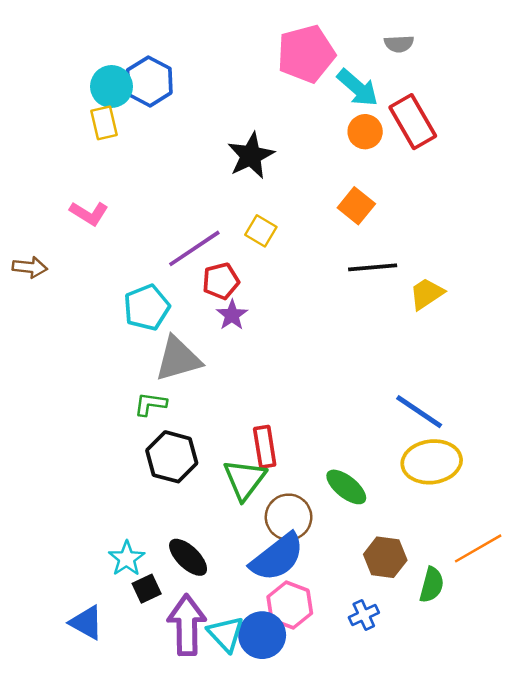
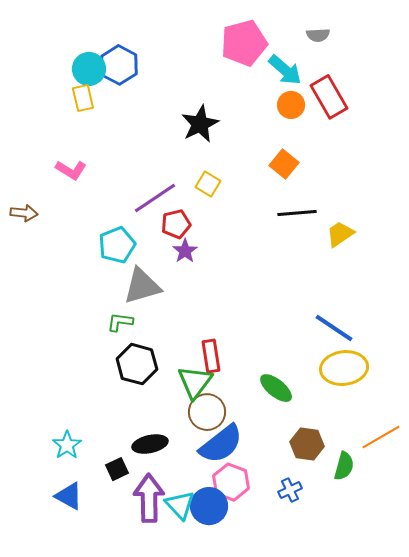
brown circle: (289, 517) -> (207, 412), moved
black ellipse: (188, 557) -> (150, 444), turned -56
cyan star: (127, 559) -> (67, 445), moved

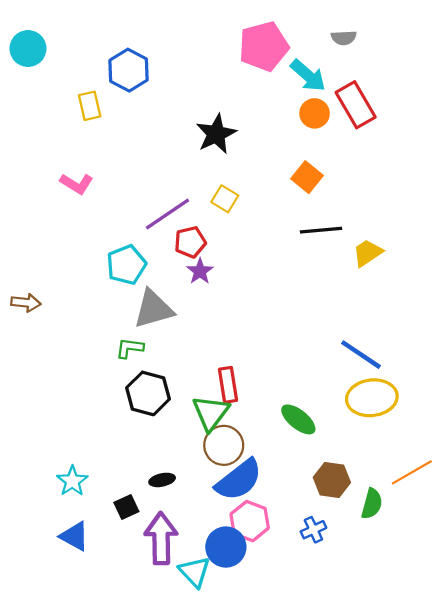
cyan circle: (89, 69) -> (28, 49), moved
brown arrow: (24, 213) -> (26, 303), moved
black ellipse: (150, 444) -> (162, 480), size x0.7
cyan triangle: (180, 505) -> (195, 572), moved

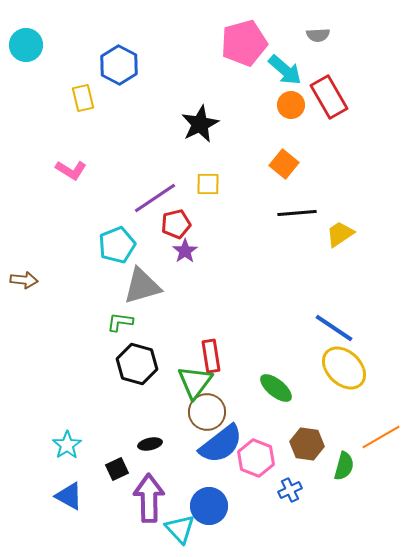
yellow square: (225, 199) -> (208, 184), turned -30
yellow ellipse: (372, 398) -> (344, 368), turned 51
pink hexagon: (250, 521) -> (256, 458), moved

